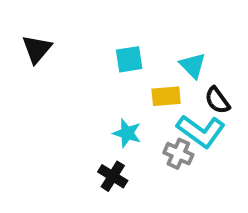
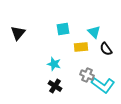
black triangle: (37, 49) -> (18, 33), moved
cyan L-shape: (201, 131) -> (103, 85), moved
cyan star: (127, 133) -> (54, 64), moved

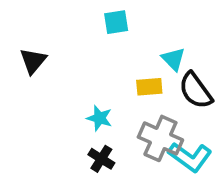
cyan square: (63, 29) -> (116, 22), moved
black semicircle: (106, 49) -> (196, 90), size x1.5
gray cross: (87, 75) -> (160, 138), size x1.6

